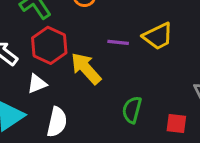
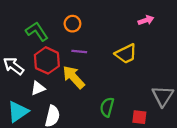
purple line: (118, 42) -> (79, 52), moved

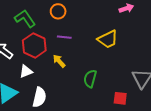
yellow arrow: (74, 77) -> (59, 61), size x0.6
green semicircle: (107, 107) -> (90, 79), moved

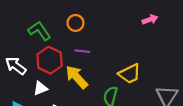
yellow trapezoid: (108, 39) -> (130, 74), moved
yellow arrow: (59, 61) -> (77, 77), size x1.6

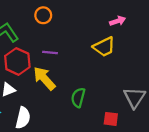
orange circle: (75, 23) -> (43, 15), moved
yellow trapezoid: (130, 74) -> (104, 47), moved

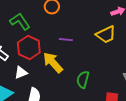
purple line: (50, 52) -> (66, 40), moved

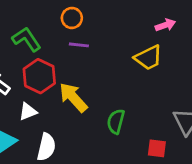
purple line: (66, 40) -> (79, 45), moved

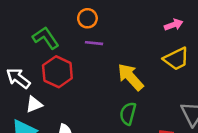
yellow trapezoid: (148, 58) -> (176, 59), moved
yellow arrow: (73, 97) -> (131, 77), moved
white triangle: (28, 112) -> (34, 104), moved

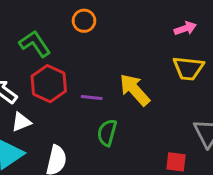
purple line: (94, 43) -> (92, 97), moved
yellow trapezoid: (176, 59) -> (188, 68), turned 32
green semicircle: (128, 114) -> (107, 133), moved

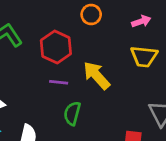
orange circle: (84, 21) -> (91, 15), moved
red hexagon: (49, 84) -> (56, 47), moved

